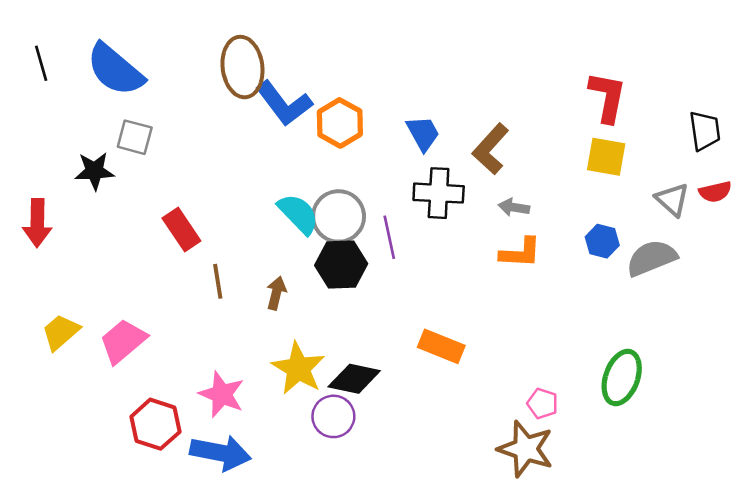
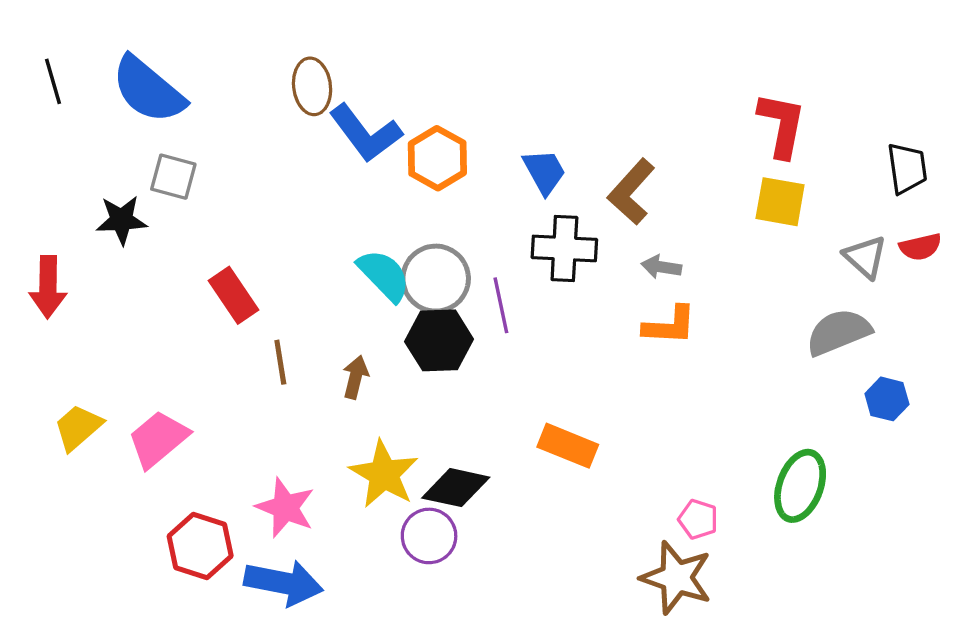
brown ellipse: (242, 67) -> (312, 86), size x0.7
blue hexagon: (602, 241) -> (887, 399), moved

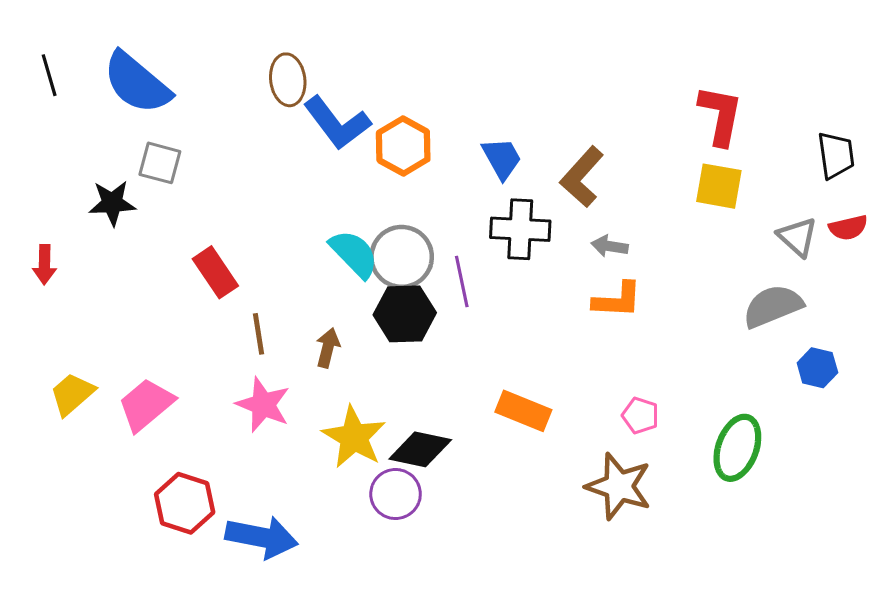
red arrow: (48, 287) -> (44, 265), size x0.7
pink star: (285, 508) -> (263, 405), moved
pink pentagon: (698, 519) -> (640, 415), moved
brown star: (676, 578) -> (619, 486), moved

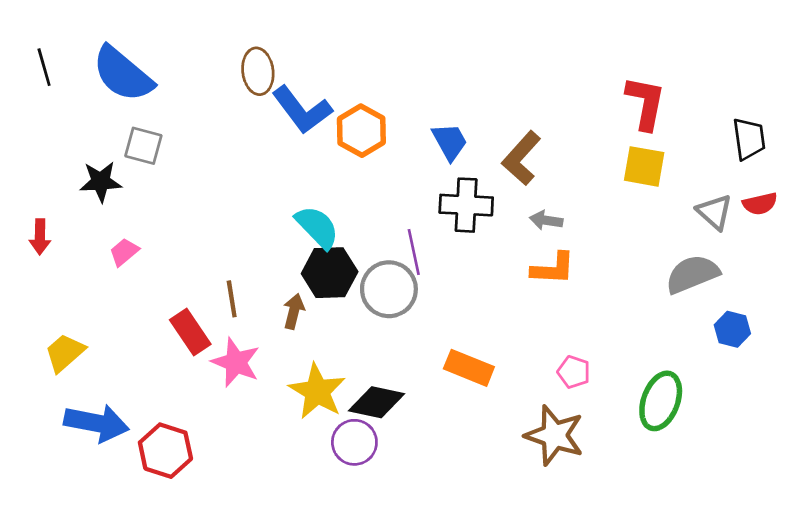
gray circle: (402, 257) -> (389, 289), moved
red rectangle: (215, 272) -> (190, 332), moved
black hexagon: (405, 314) -> (330, 273), moved
pink trapezoid: (146, 405) -> (124, 252), moved, size x0.6
blue arrow: (262, 537) -> (96, 423), moved

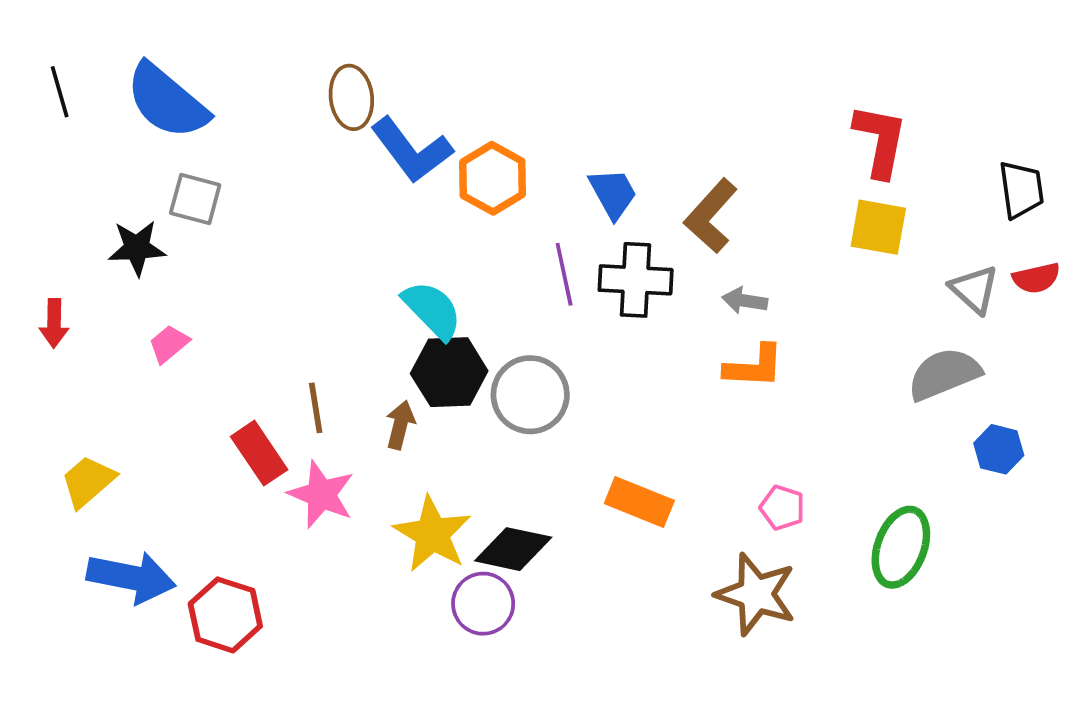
purple line: (414, 252) -> (564, 274), moved

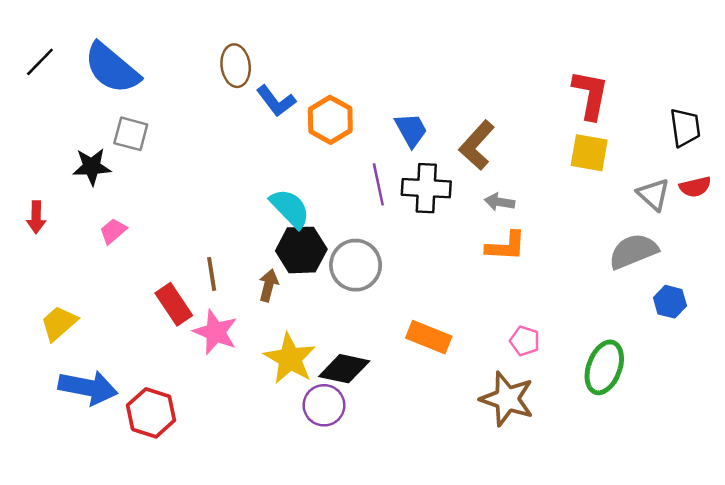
black line: (60, 92) -> (40, 62), turned 60
blue L-shape: (412, 150) -> (276, 101), size x0.7

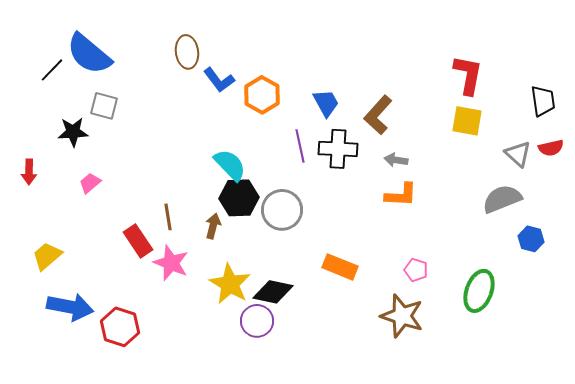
black line: (40, 62) -> (52, 70), moved

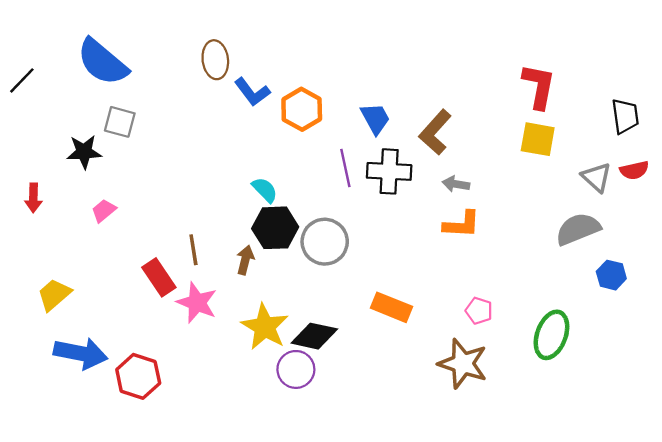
black line: (52, 70) -> (22, 80), moved
cyan semicircle: (230, 165) -> (265, 190), size x0.7

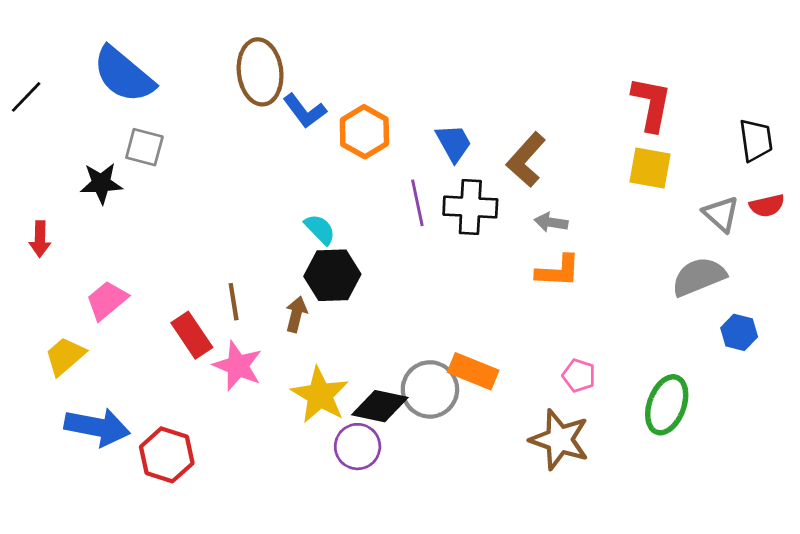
brown ellipse: (215, 60) -> (260, 72), size x1.4
pink trapezoid: (104, 211) -> (107, 300), moved, size x1.4
gray circle: (325, 242) -> (430, 389), moved

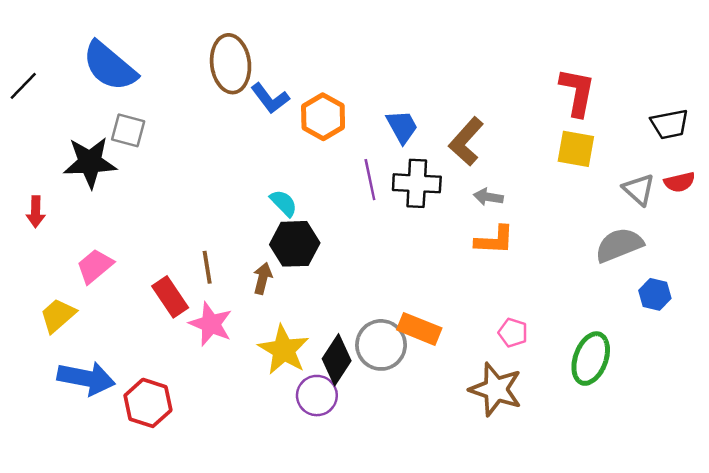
black trapezoid: (756, 140) -> (670, 124), turned 87
black star: (101, 183) -> (90, 162), size x1.4
black diamond: (380, 406) -> (337, 360), turned -69

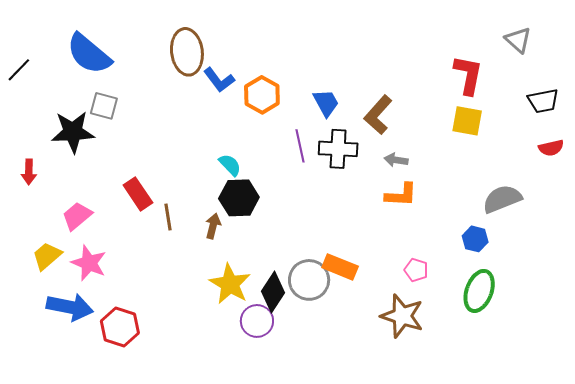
gray triangle: (639, 190) -> (518, 40), moved
blue hexagon: (655, 294) -> (475, 239), moved
red rectangle: (170, 297) -> (138, 194), moved
pink star: (211, 324) -> (89, 263), moved

